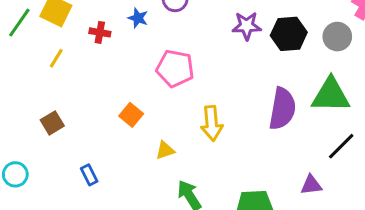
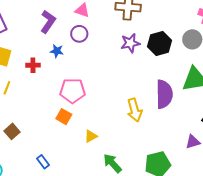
pink pentagon: (175, 68) -> (72, 91), moved
yellow arrow: (212, 123) -> (135, 110), moved

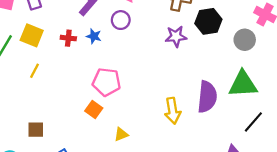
black hexagon: (160, 43) -> (208, 21), moved
red cross: (33, 65) -> (68, 38), moved
brown square: (12, 131) -> (36, 130), moved, turned 35

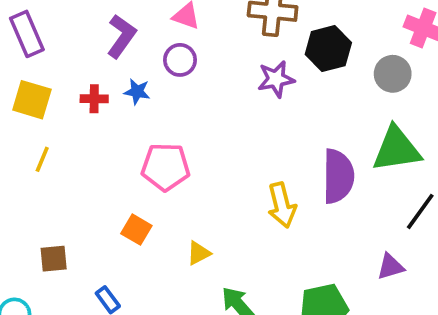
orange square: (94, 109) -> (136, 230), moved

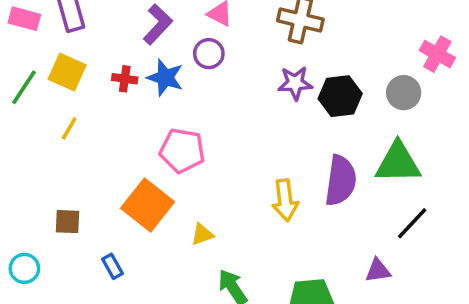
black hexagon: (328, 49) -> (340, 96), moved
blue star: (137, 92) -> (165, 78), size x1.5
orange square: (136, 230) -> (148, 205), size x1.8

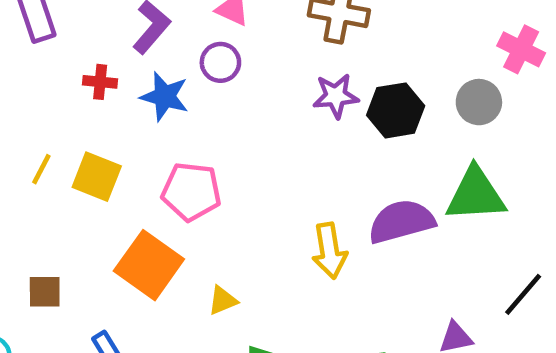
yellow square: (67, 72) -> (97, 177), moved
red cross: (125, 79) -> (100, 82), moved
purple semicircle: (341, 181) -> (401, 221), turned -111
black line: (412, 223) -> (523, 294), moved

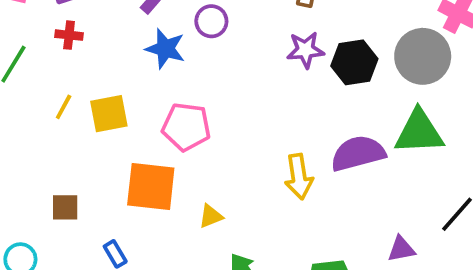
red cross: (100, 82) -> (69, 35), moved
gray circle: (479, 102) -> (423, 56), size x1.5
yellow square: (97, 177) -> (109, 114), turned -33
orange square: (149, 265) -> (151, 187), turned -30

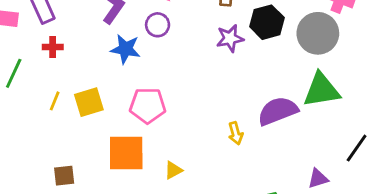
black hexagon: (354, 62) -> (267, 22), moved
yellow arrow: (299, 177) -> (236, 133), size x0.7

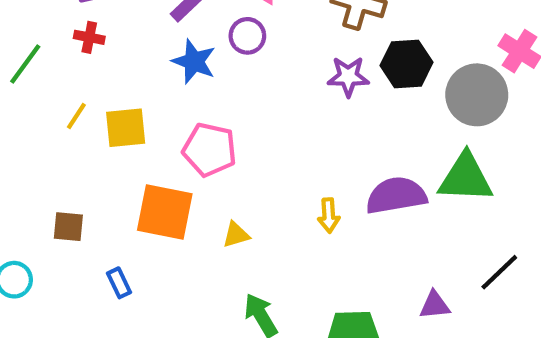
yellow triangle: (173, 170) -> (236, 235), moved

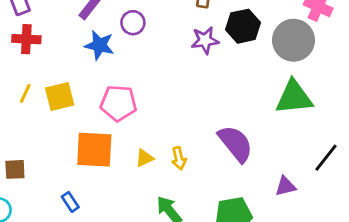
red cross: (89, 37) -> (26, 39), size x1.4
purple semicircle: (396, 195) -> (236, 144), moved, turned 69
yellow arrow: (329, 215) -> (179, 158), moved
brown square: (68, 227) -> (15, 169), moved

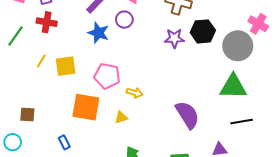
yellow arrow: (179, 158) -> (135, 93), moved, turned -70
black line: (326, 158) -> (242, 122), moved, turned 35

